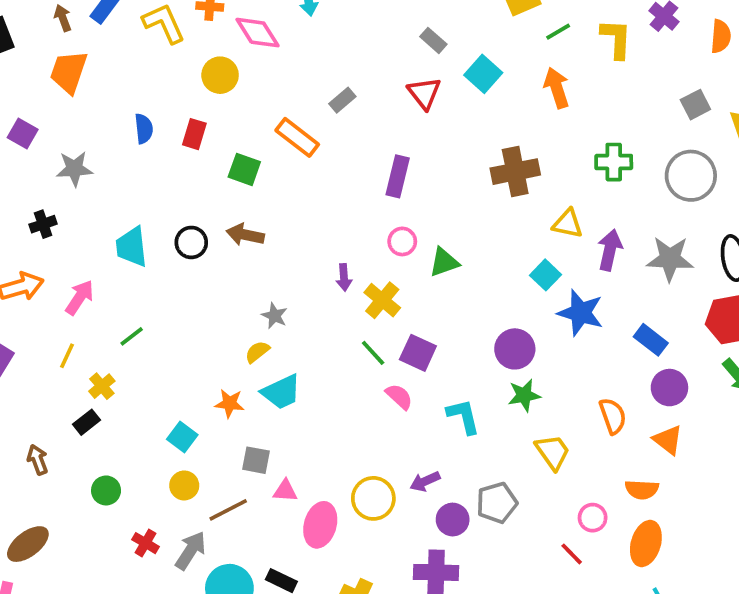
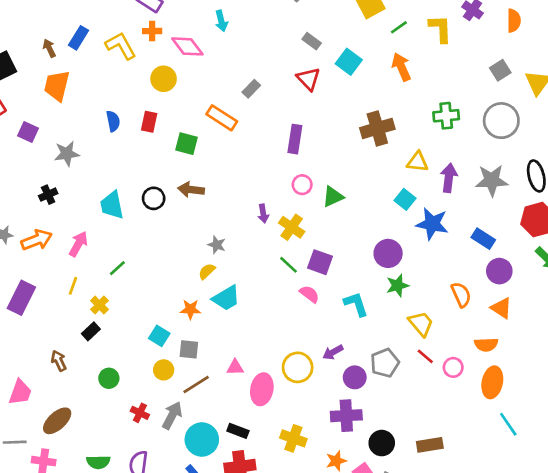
gray square: (256, 460) -> (189, 349), moved
red line: (572, 554) -> (425, 356), moved

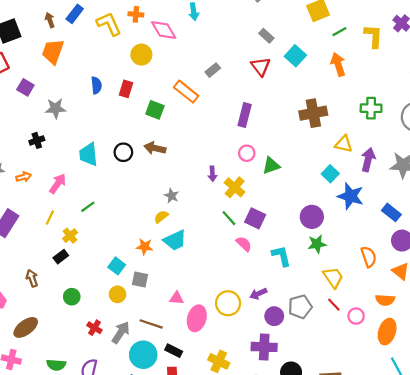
orange arrow: (37, 240) -> (24, 177), size x0.6
brown line: (196, 384) -> (151, 324), moved, turned 45

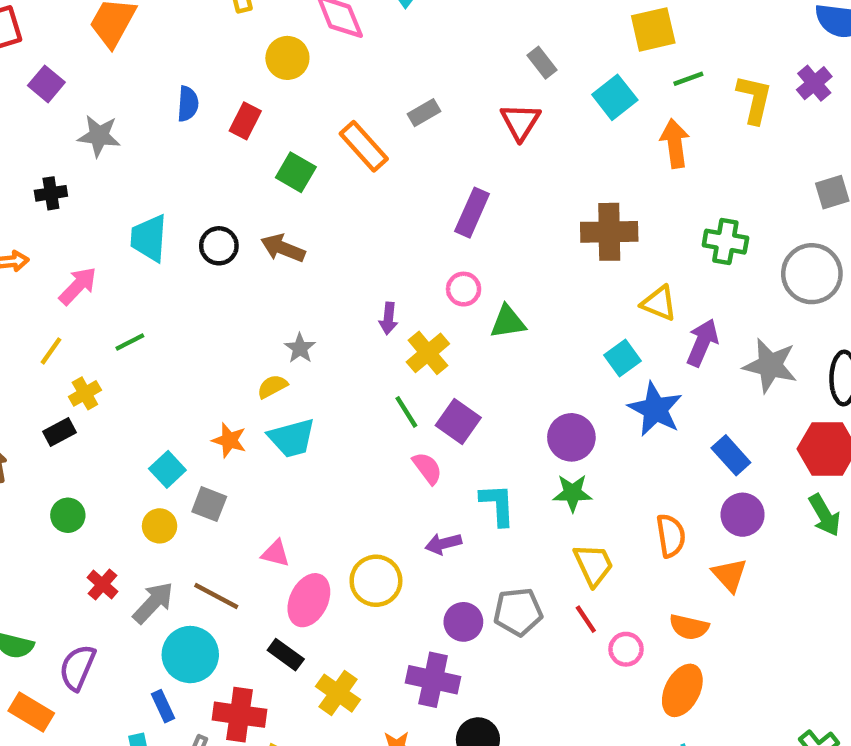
cyan square: (295, 56) -> (615, 97), moved
purple arrow: (258, 294) -> (443, 544), moved
black rectangle: (174, 351) -> (286, 655), moved

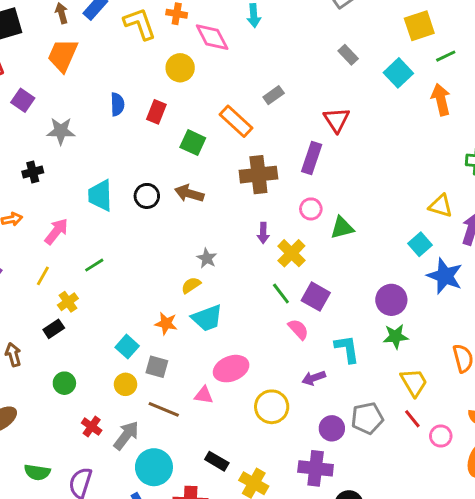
red triangle: (520, 122) -> (337, 120), moved
brown cross: (609, 232) -> (258, 175), moved
brown line: (216, 596) -> (164, 409), moved
pink ellipse: (309, 600) -> (231, 369), moved, turned 48

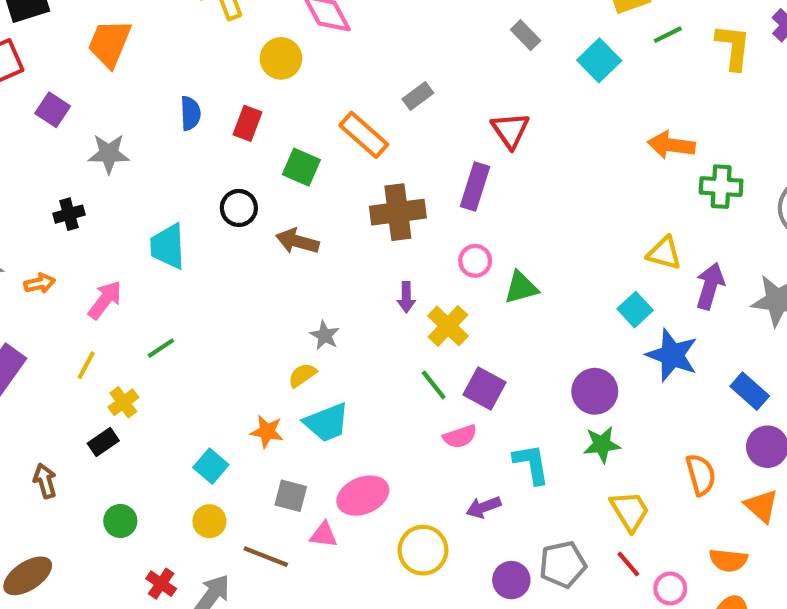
orange arrow: (441, 100) -> (671, 145), moved, turned -68
black circle: (147, 196) -> (239, 208), moved
pink semicircle: (298, 329) -> (460, 437), turned 115
gray square: (157, 367) -> (291, 496), moved

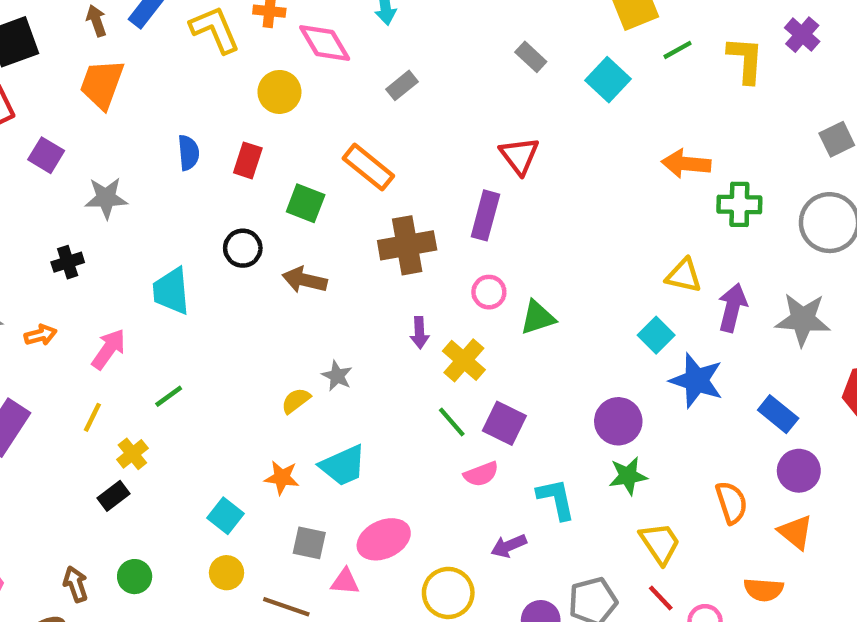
gray rectangle: (418, 96) -> (402, 85), moved
yellow semicircle: (302, 375) -> (296, 401), moved
brown arrow: (45, 481) -> (76, 584), moved

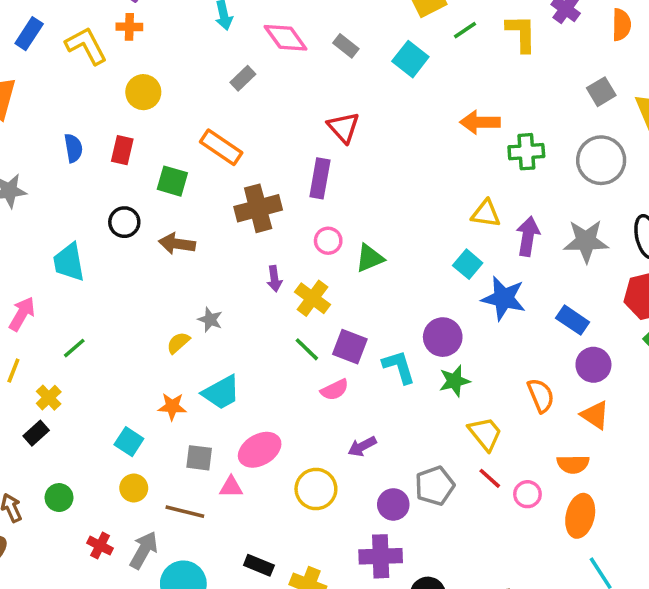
pink diamond: (325, 43) -> (286, 38), moved
cyan L-shape: (556, 499) -> (399, 367), moved

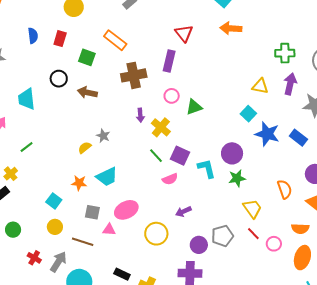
orange arrow: (480, 122) -> (231, 28), moved
purple arrow: (528, 236) -> (290, 84), moved
blue rectangle: (573, 320) -> (298, 138), moved

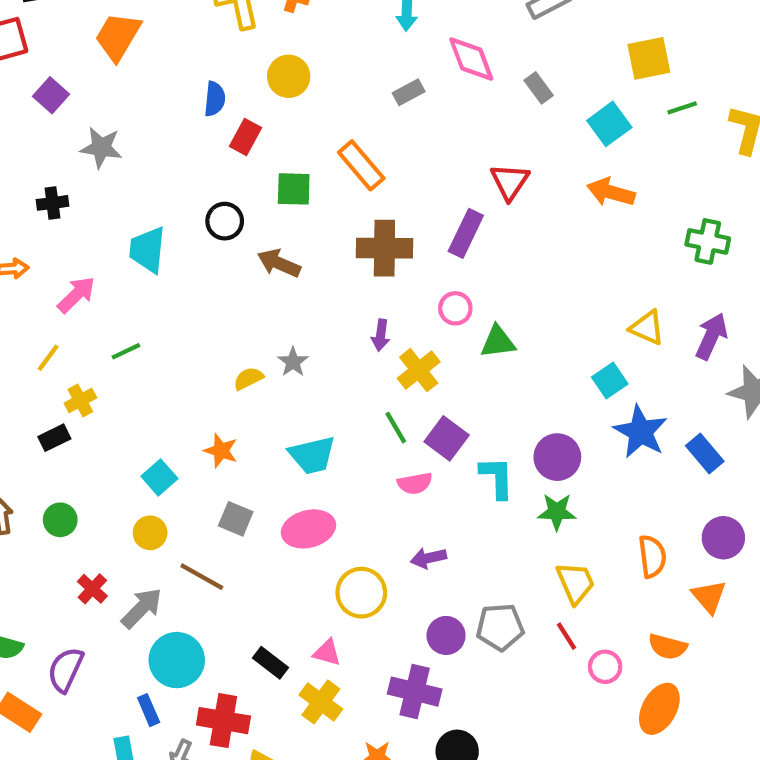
blue semicircle: (33, 36) -> (215, 99), moved
green cross: (285, 53) -> (708, 241), moved
green square: (87, 57) -> (294, 189), turned -30
cyan trapezoid: (107, 177) -> (312, 455), moved
pink triangle: (109, 230) -> (327, 653), moved

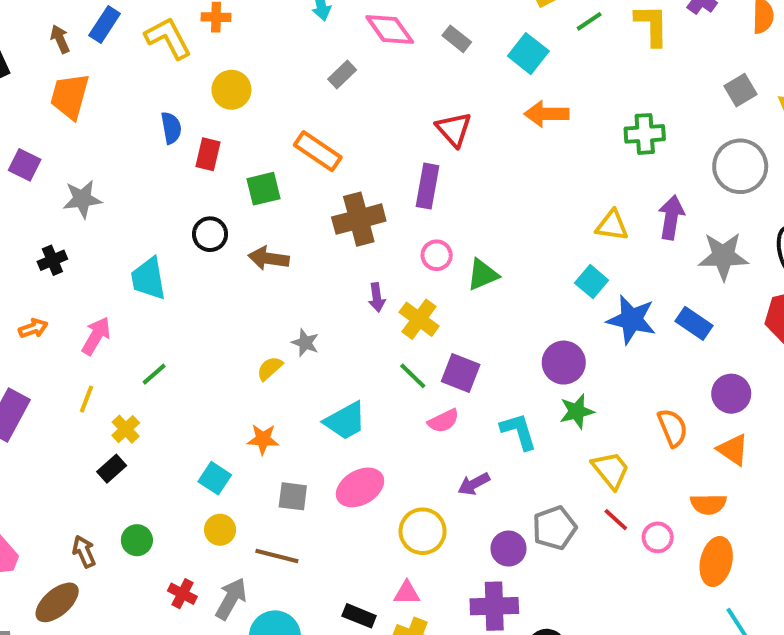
cyan L-shape: (497, 478) -> (519, 431), moved

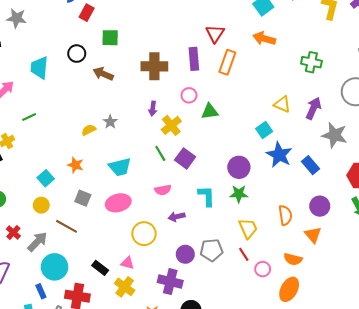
orange rectangle: (318, 151) -> (227, 62), moved, turned 60
purple rectangle: (428, 186) -> (194, 59), turned -30
pink semicircle: (443, 421) -> (163, 190), moved

